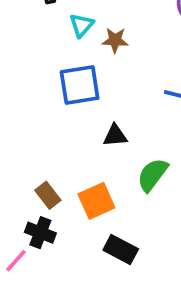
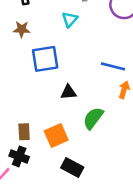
cyan triangle: (81, 25) -> (70, 19), moved
brown star: (115, 40) -> (22, 29), moved
brown rectangle: (48, 195) -> (24, 132), turned 35

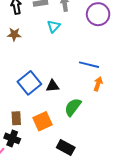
blue square: (45, 59) -> (29, 83), moved, turned -30
black rectangle: (72, 168) -> (66, 148), moved

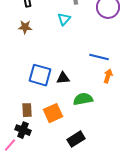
blue square: (29, 83) -> (40, 75), turned -35
green semicircle: (73, 107) -> (83, 99), turned 42
black rectangle: (66, 148) -> (76, 139), turned -60

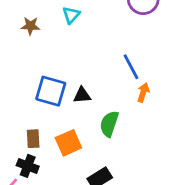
cyan triangle: (64, 19) -> (71, 15), moved
blue line: (99, 57) -> (131, 67), turned 48
green semicircle: (83, 99) -> (109, 124), turned -60

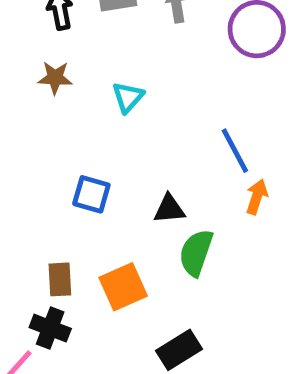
cyan triangle: (71, 15) -> (128, 97), moved
blue square: (51, 91) -> (91, 194), size x0.7
black triangle: (82, 95) -> (169, 209), moved

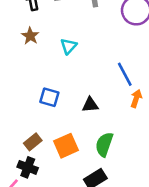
brown star: (55, 78) -> (30, 36), turned 30
green semicircle: (196, 253) -> (104, 144), moved
brown rectangle: (60, 279) -> (33, 142), turned 54

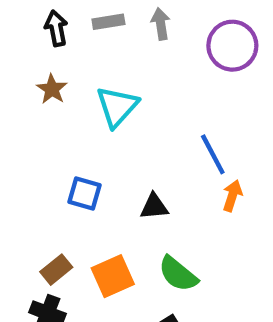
cyan triangle: (69, 46) -> (117, 107), size x1.5
green semicircle: (104, 144) -> (178, 274), turned -70

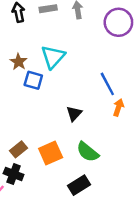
brown star: (52, 89) -> (19, 62), moved
blue square: (85, 194) -> (33, 80), moved
black triangle: (154, 207) -> (74, 114), turned -42

